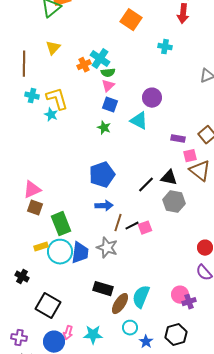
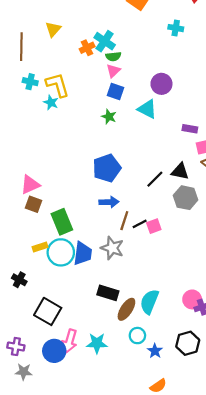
pink arrow: (68, 333) -> (70, 341), size x1.5

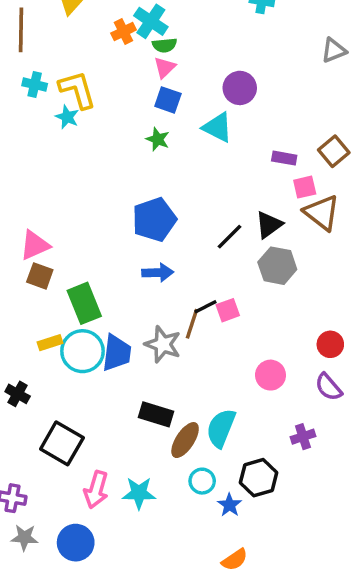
black triangle: (180, 171) -> (269, 225), turned -48
brown line: (124, 221) -> (192, 324), moved
pink circle: (192, 299) -> (271, 375), moved
black hexagon: (188, 343) -> (259, 478), moved
blue circle: (54, 351) -> (76, 543), moved

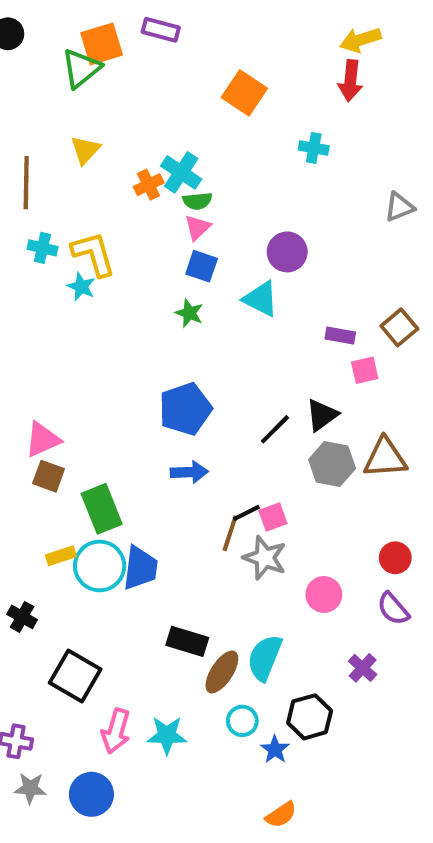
brown triangle: (322, 213) -> (385, 458), moved, turned -42
gray star: (163, 344) -> (265, 558), moved
purple cross: (303, 437) -> (363, 668), turned -30

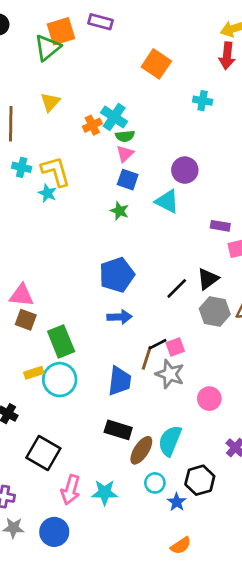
pink triangle: (42, 440) -> (22, 295), turned 30
blue trapezoid: (140, 568) -> (120, 381), moved

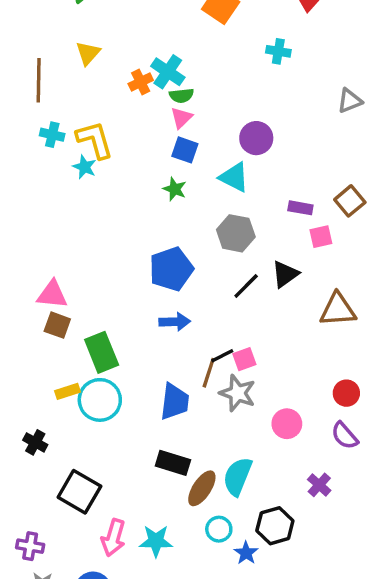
gray hexagon: (215, 312) -> (236, 233), moved

